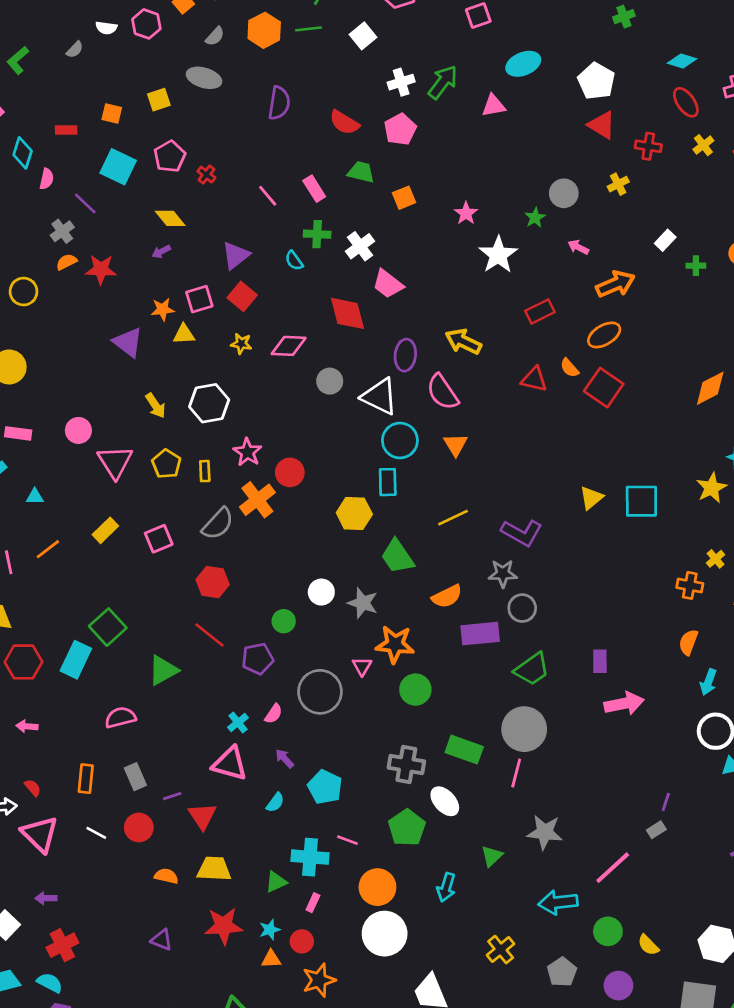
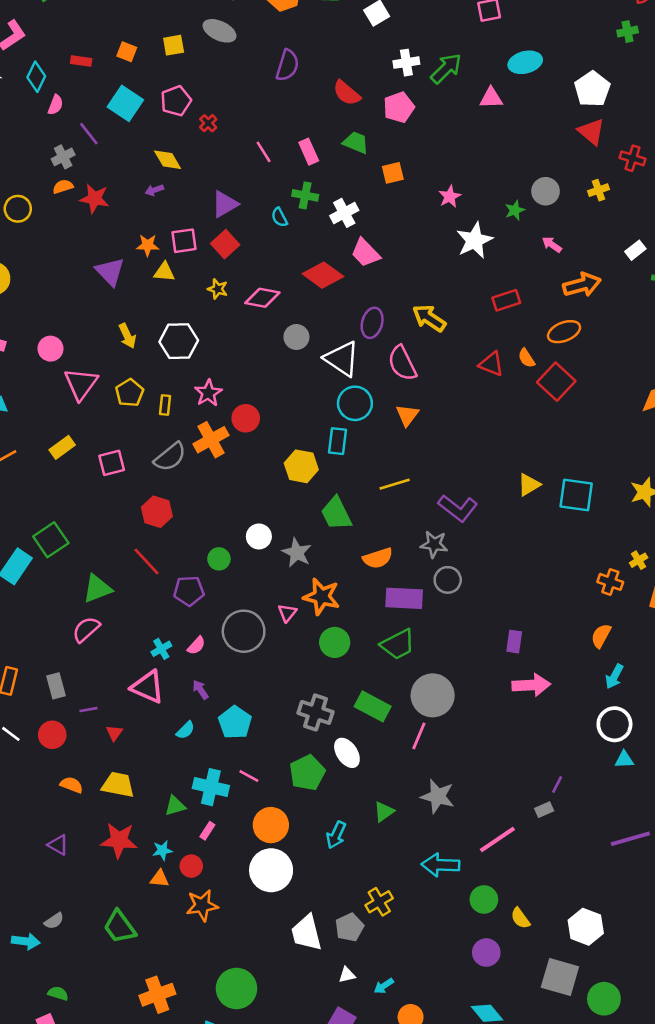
red diamond: (348, 313) -> (323, 275), turned -48
green trapezoid: (532, 669) -> (398, 644), moved
pink semicircle: (120, 717) -> (86, 629), moved, turned -36
red triangle: (202, 816) -> (114, 733), size x0.6
gray pentagon: (562, 972) -> (349, 927), moved

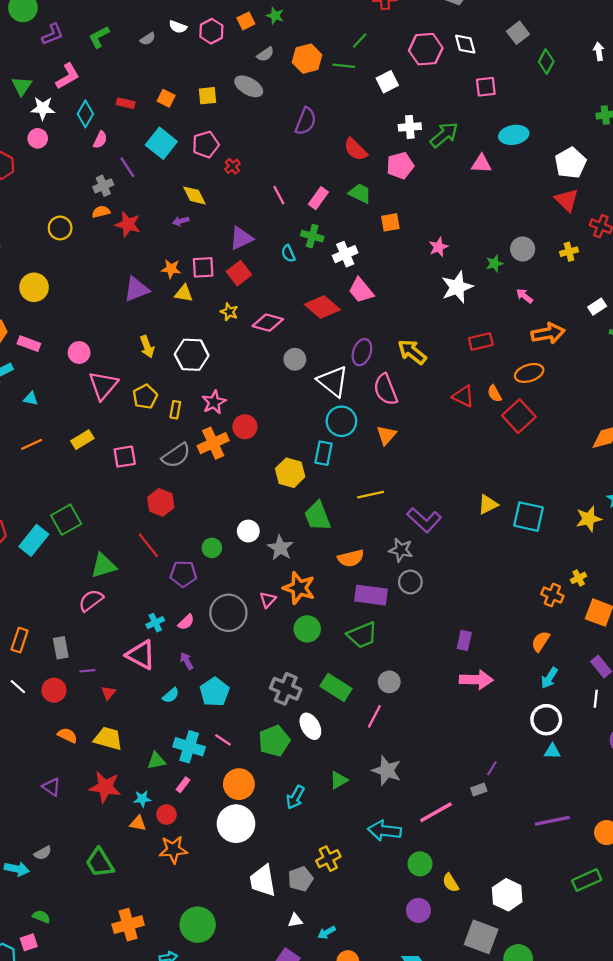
pink rectangle: (309, 152) -> (318, 198), turned 55
purple triangle: (110, 272) -> (136, 289), turned 48
gray circle: (433, 695) -> (389, 682), size x0.6

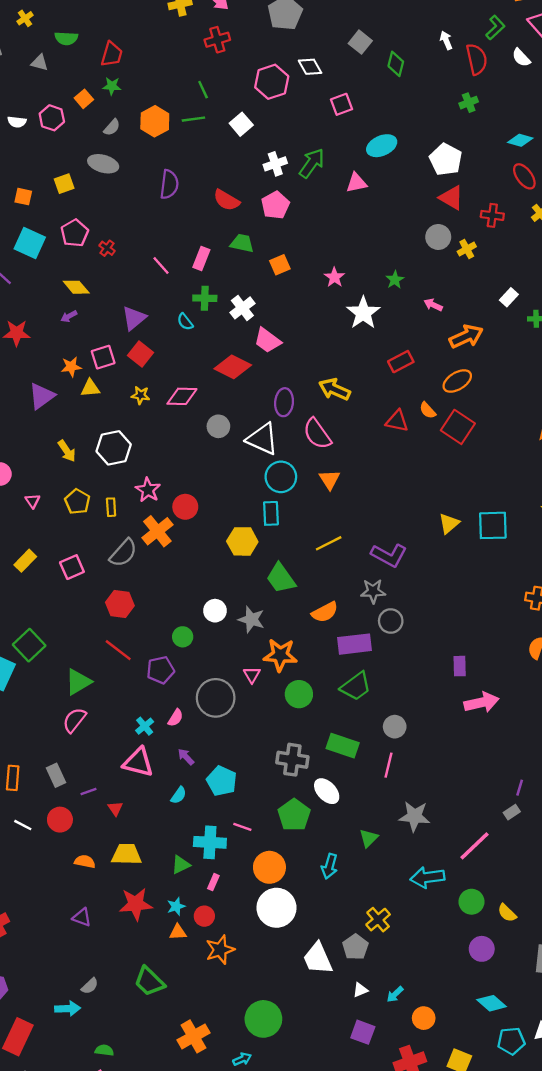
green line: (360, 40) -> (203, 90), turned -54
gray circle: (523, 249) -> (438, 237), moved
pink triangle: (103, 385) -> (32, 501), size x0.5

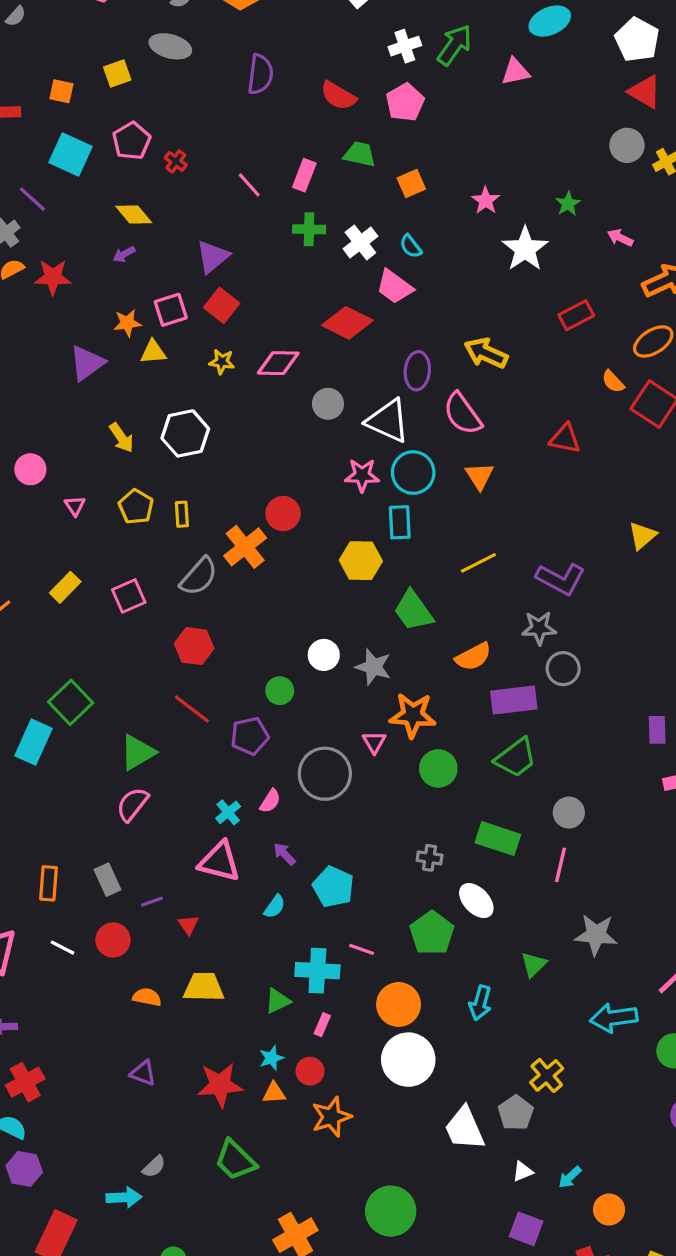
cyan semicircle: (185, 322) -> (411, 246), moved
red triangle: (397, 421) -> (565, 439), moved
pink star: (148, 490) -> (362, 475), moved, turned -30
gray cross: (292, 760) -> (430, 858), size x0.6
red star: (136, 904) -> (220, 1085), moved

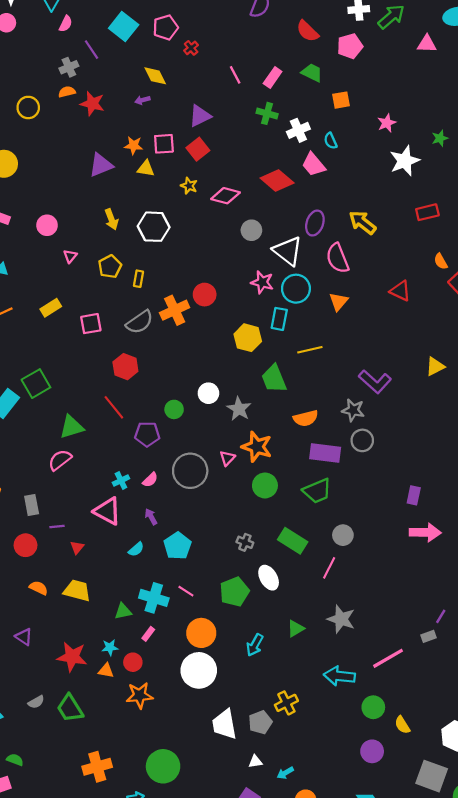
yellow line: (478, 563) -> (310, 350), moved
gray semicircle: (154, 1167) -> (36, 702), moved

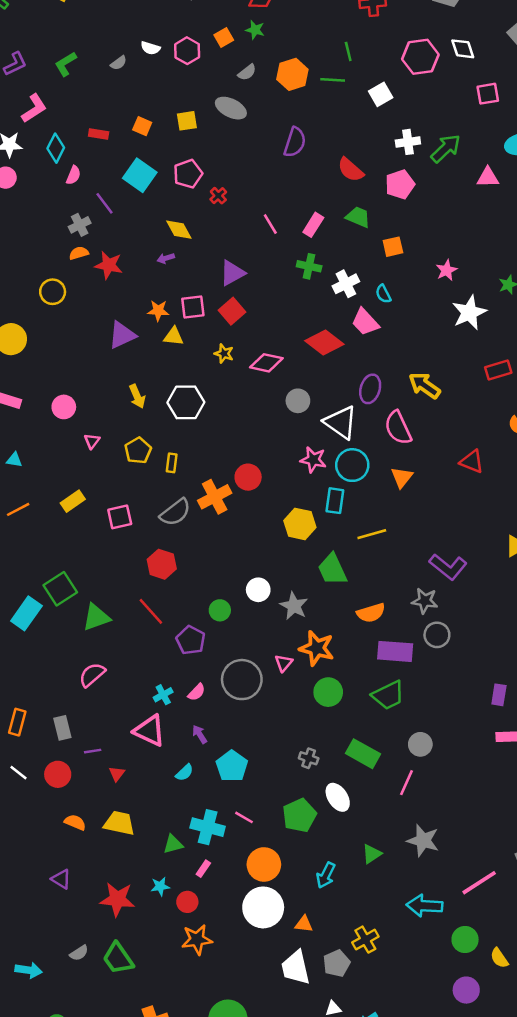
yellow circle: (28, 107) -> (53, 292), moved
green triangle: (72, 427) -> (96, 617), moved
purple pentagon: (147, 434) -> (191, 640), turned 30
orange triangle: (106, 671) -> (304, 924), moved

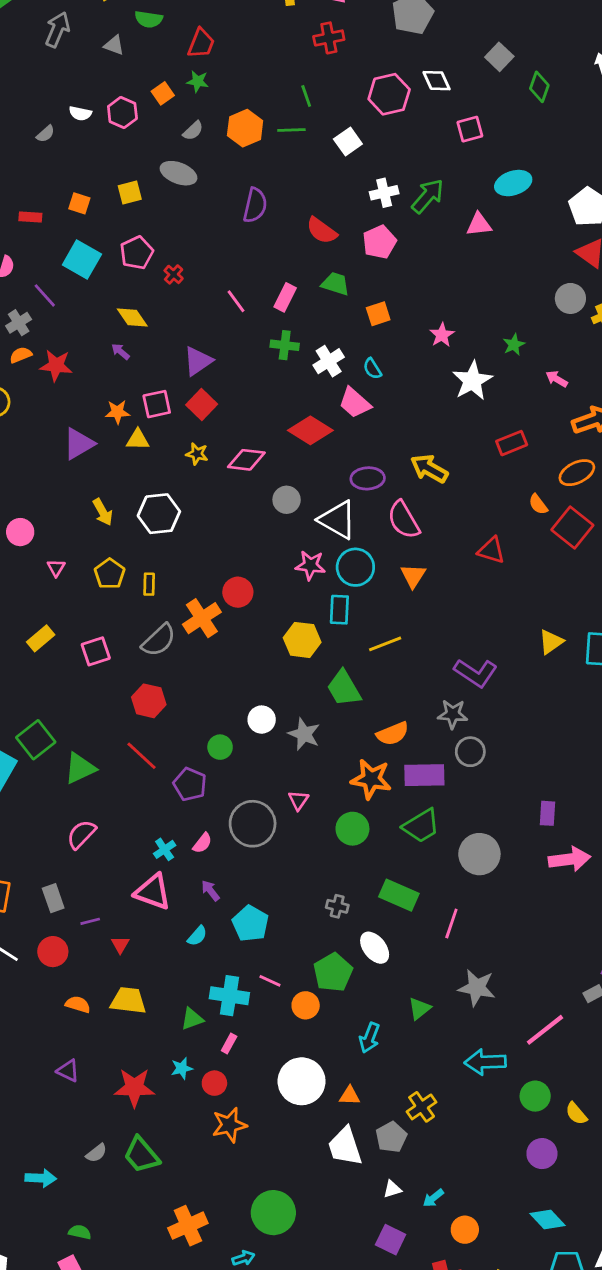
purple arrow: (166, 258) -> (120, 351), turned 63
purple ellipse: (370, 389) -> (368, 478), turned 76
orange star: (317, 648) -> (371, 779), moved
gray circle: (420, 744) -> (479, 854), moved, size x1.5
orange circle: (264, 864) -> (306, 1005), moved, size x0.7

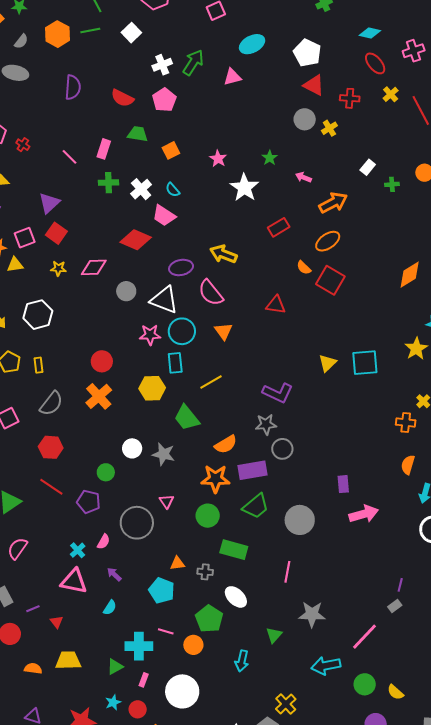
orange cross: (202, 618) -> (99, 396), moved
green rectangle: (399, 895) -> (234, 550), moved
cyan pentagon: (250, 924) -> (162, 590), moved
white circle: (302, 1081) -> (182, 691), moved
orange triangle: (350, 1096) -> (177, 563), moved

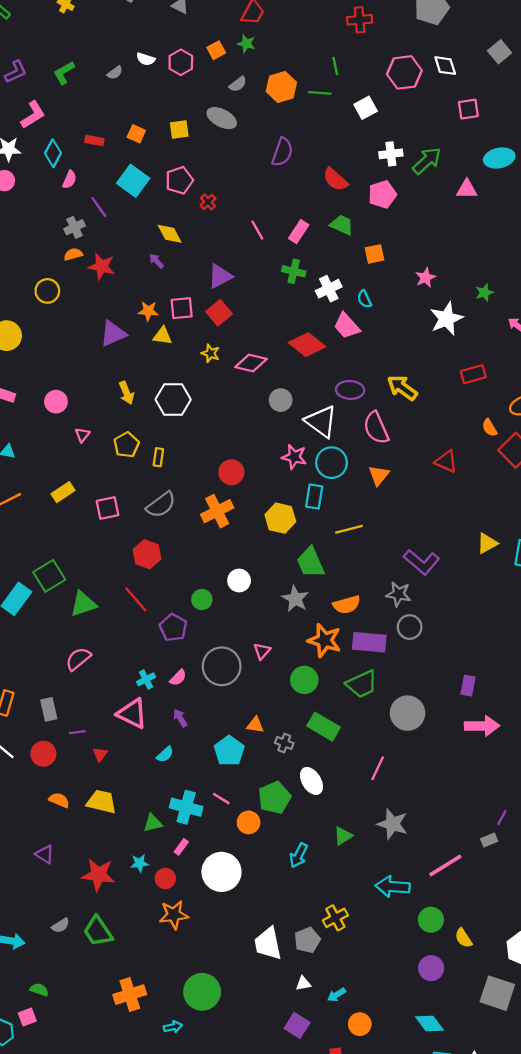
gray star: (164, 454) -> (295, 599), moved

